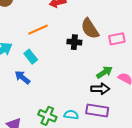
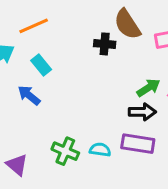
orange line: (38, 30) -> (34, 26), moved

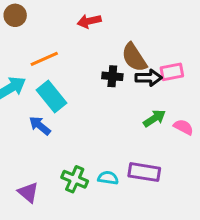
cyan rectangle: (41, 65) -> (51, 97), size x1.5
black arrow: (142, 112) -> (149, 78), moved

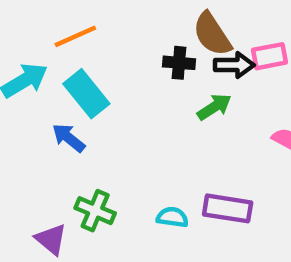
green arrow: (154, 118) -> (214, 107), moved
green cross: (75, 179) -> (95, 211), moved

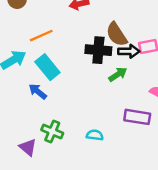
black cross: (179, 63) -> (98, 50), size x1.5
purple rectangle: (228, 208) -> (137, 117), moved

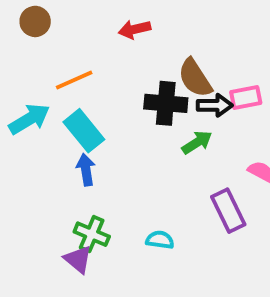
blue arrow: (38, 91) -> (86, 170), moved, turned 42
purple rectangle: (137, 117) -> (228, 211), turned 55
purple triangle: (28, 147) -> (78, 259), moved

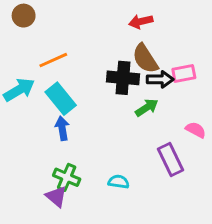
red arrow: (135, 29) -> (141, 22), moved

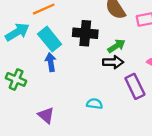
black cross: (123, 78) -> (85, 33), moved
black arrow: (160, 79) -> (113, 62), moved
green cross: (67, 177) -> (16, 79), moved

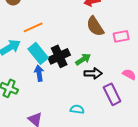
black cross: (85, 33) -> (59, 56), moved, turned -30
green arrow: (116, 46) -> (83, 59), moved

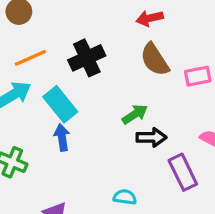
orange line: (33, 27) -> (30, 58), moved
black cross: (59, 56) -> (87, 58), moved

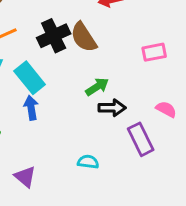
brown semicircle: (155, 60) -> (84, 37), moved

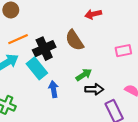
black cross: (54, 36) -> (44, 49), moved
blue arrow: (31, 108) -> (54, 89), moved

